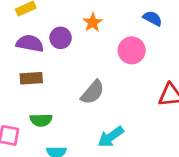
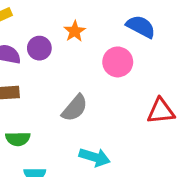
blue semicircle: (153, 18) -> (141, 27), size x1.4
cyan arrow: (111, 137) -> (95, 157), turned -128

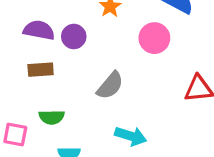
purple circle: (39, 48) -> (74, 36), moved

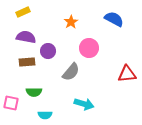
purple circle: (74, 36) -> (48, 51), moved
pink circle: (154, 38) -> (89, 48), moved

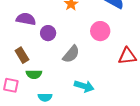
pink circle: (89, 48) -> (100, 31), moved
brown rectangle: (27, 62) -> (22, 55), moved, turned 63

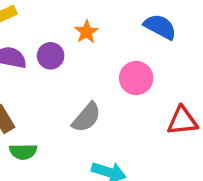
purple circle: (48, 33) -> (51, 56), moved

